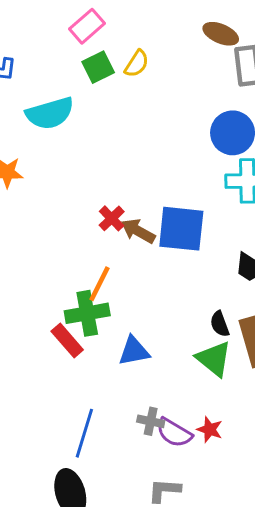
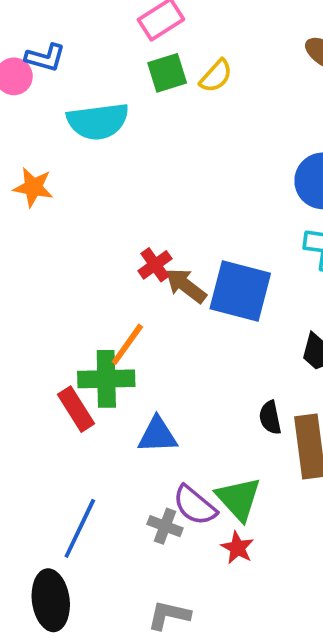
green triangle: (214, 359) -> (239, 499), moved
purple semicircle: (174, 433) -> (195, 505), moved

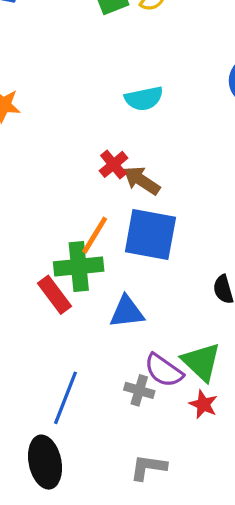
cyan semicircle: (98, 121) -> (144, 98), moved, size x0.7
blue square: (240, 291) -> (150, 234), moved

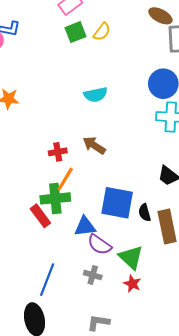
red cross: (114, 164) -> (58, 152), moved, turned 30
blue square: (150, 234) -> (117, 203), moved
purple semicircle: (164, 370) -> (99, 245), moved

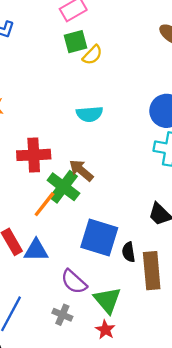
yellow semicircle: (102, 32) -> (92, 55), moved
red cross: (58, 152) -> (34, 155), moved, size x1.6
green cross: (55, 198) -> (63, 187), moved, turned 36
blue triangle: (85, 226) -> (36, 250), moved

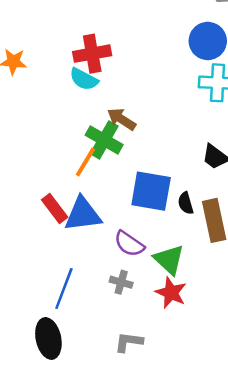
cyan semicircle: (90, 114) -> (84, 79), moved, turned 40
red cross: (34, 155) -> (92, 54), moved
blue triangle: (36, 250) -> (83, 214), size x1.4
red star: (105, 330) -> (171, 293), size x1.4

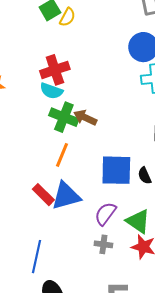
green cross: (104, 140) -> (64, 117), moved
purple semicircle: (129, 244) -> (105, 214), turned 100
blue line: (64, 289) -> (36, 257), moved

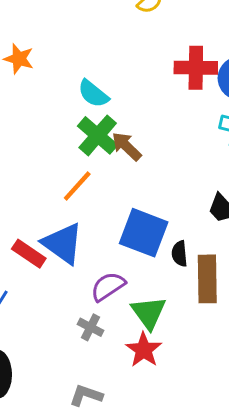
red cross: (55, 70) -> (196, 68), moved
red rectangle: (43, 195) -> (29, 254), moved, turned -30
blue triangle: (66, 196) -> (63, 243), turned 32

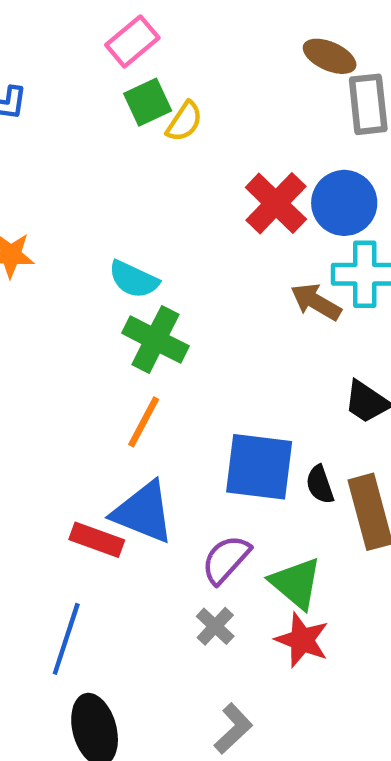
red cross: (196, 68) -> (276, 203), turned -33
brown arrow: (127, 146) -> (316, 302), moved
gray cross: (91, 327) -> (215, 626), turned 30
gray L-shape: (86, 395) -> (233, 729), turned 132

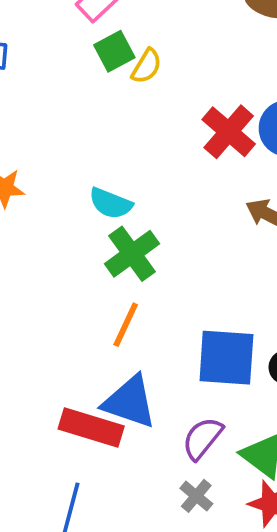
green cross: (155, 340) -> (132, 254), turned 30
red rectangle: (97, 540) -> (91, 428), size x1.4

